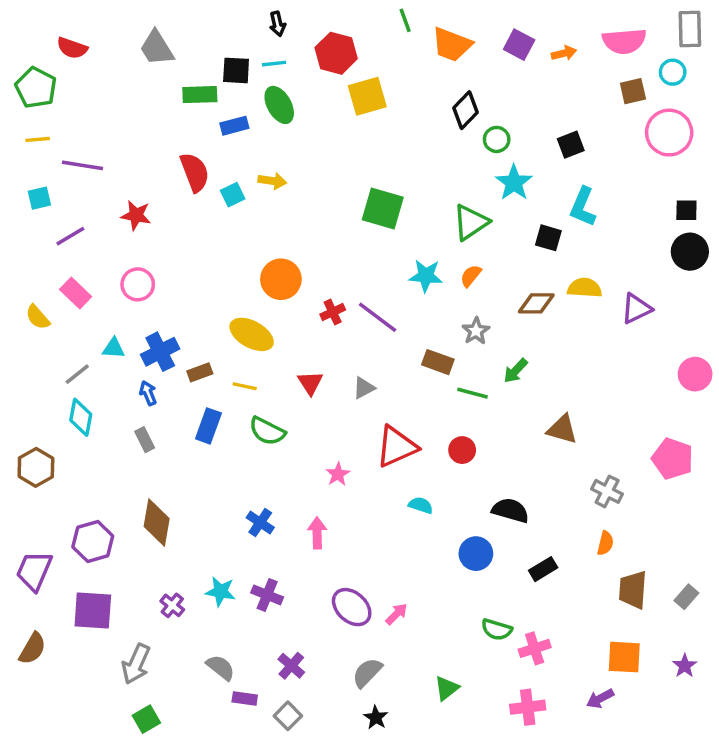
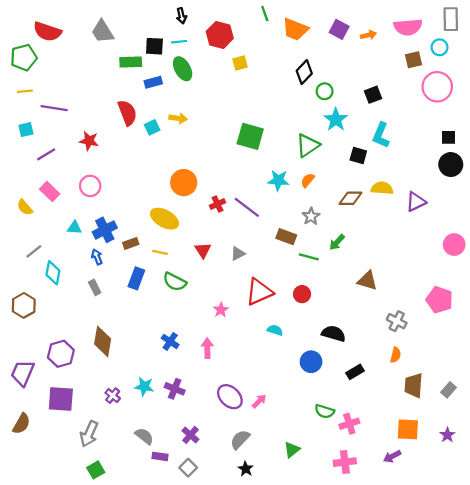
red semicircle: (72, 48) -> (47, 32), size x1.4
green pentagon: (36, 88) -> (24, 57), turned 30
yellow square: (367, 96) -> (240, 63), size x0.6
gray line: (77, 374) -> (34, 251), moved

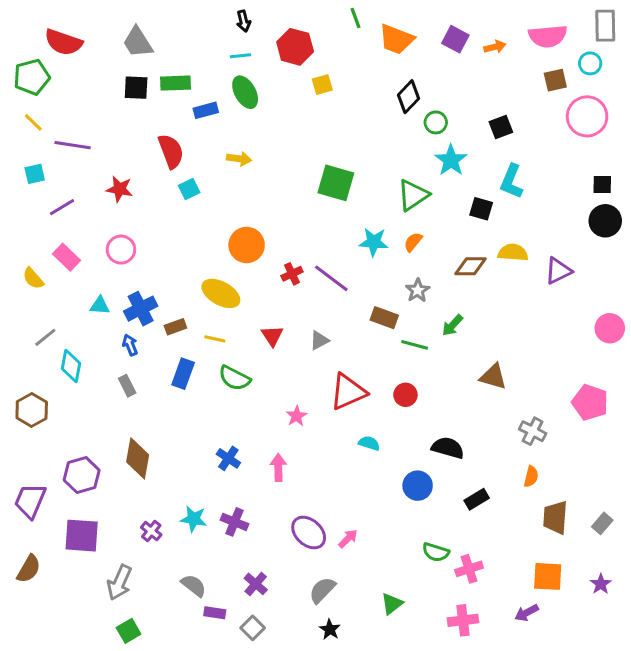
black square: (154, 46) -> (136, 88), moved
yellow line: (25, 91) -> (33, 122), turned 49
cyan square: (152, 127) -> (189, 189), moved

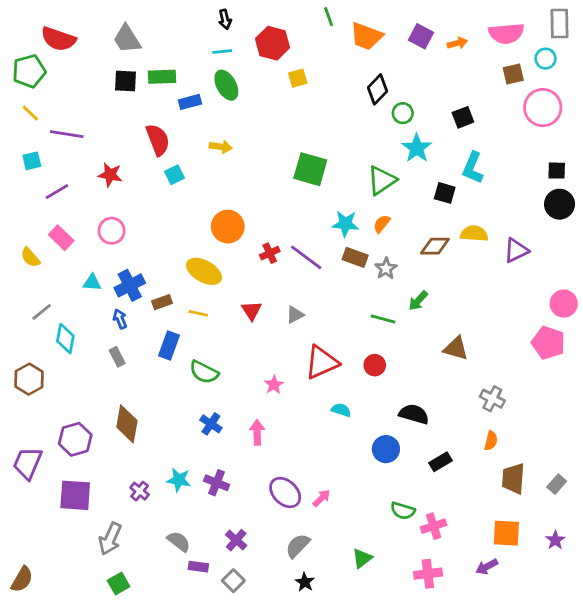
brown rectangle: (384, 318) -> (355, 257), moved
green semicircle: (234, 378) -> (204, 372), moved
pink pentagon: (590, 402) -> (548, 343), moved
brown semicircle: (29, 569) -> (22, 579), moved

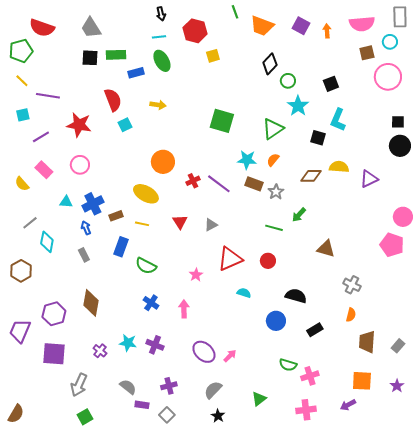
orange arrow: (457, 43) -> (327, 31), turned -80
red star: (110, 175) -> (79, 125), size x1.4
purple cross: (236, 540) -> (169, 386), turned 35

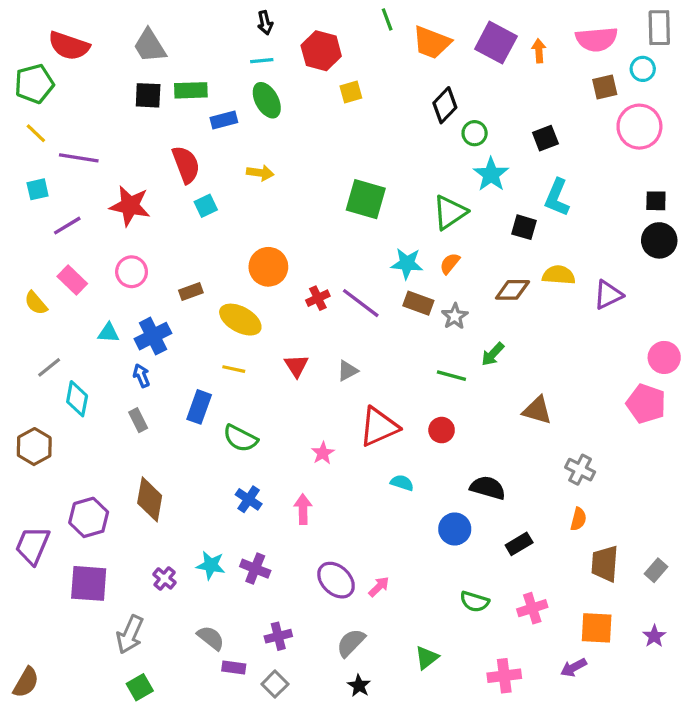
purple square: (301, 26) -> (496, 43), size x1.4
brown rectangle: (116, 216) -> (191, 292), moved
pink cross: (310, 376) -> (532, 608), moved

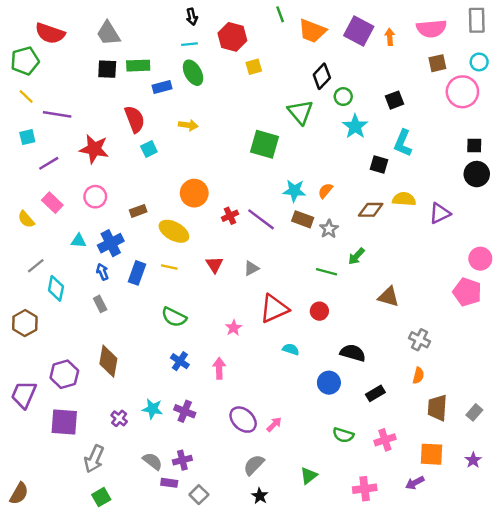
cyan circle: (643, 69) -> (479, 62), moved
green triangle: (450, 212) -> (300, 112), moved, turned -36
blue rectangle: (199, 407) -> (137, 273), moved
purple cross: (278, 636) -> (182, 460), moved

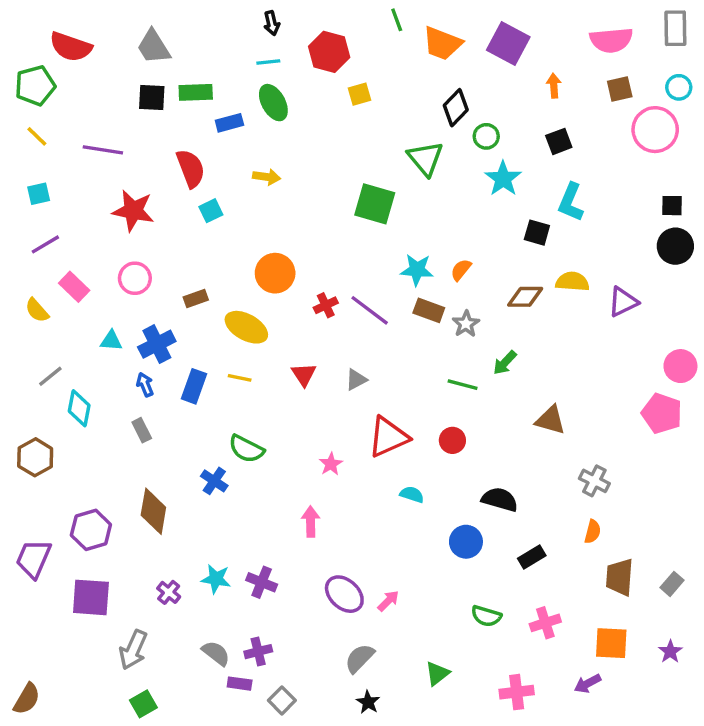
orange arrow: (390, 37) -> (554, 86), moved
purple line: (57, 114) -> (103, 150), moved
purple line: (49, 163) -> (45, 244), moved
blue cross: (180, 361) -> (214, 481), moved

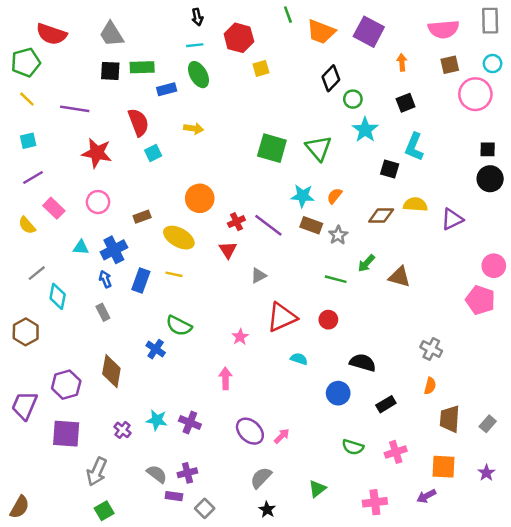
green triangle: (425, 158) -> (319, 148), moved
red triangle: (304, 375) -> (228, 250), moved
brown triangle: (550, 420) -> (399, 277), moved

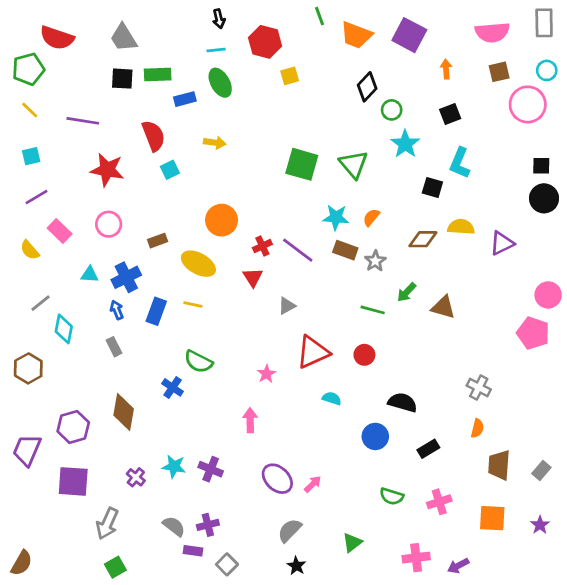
purple arrow: (426, 496) -> (458, 566), moved

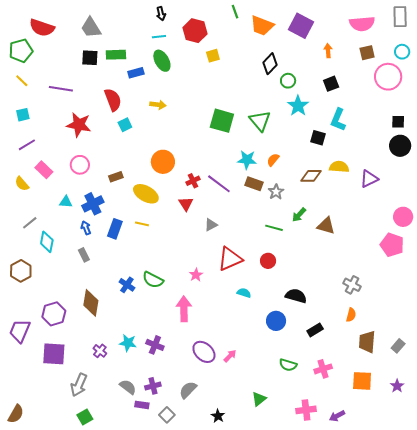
green semicircle: (198, 362) -> (153, 280), moved
pink arrow: (250, 420) -> (184, 309), size x1.4
gray semicircle: (290, 530) -> (188, 390), moved

